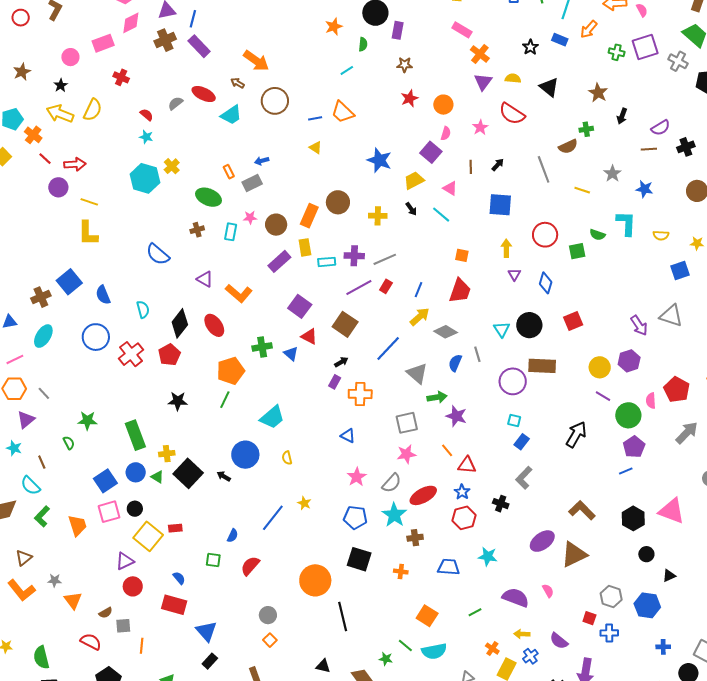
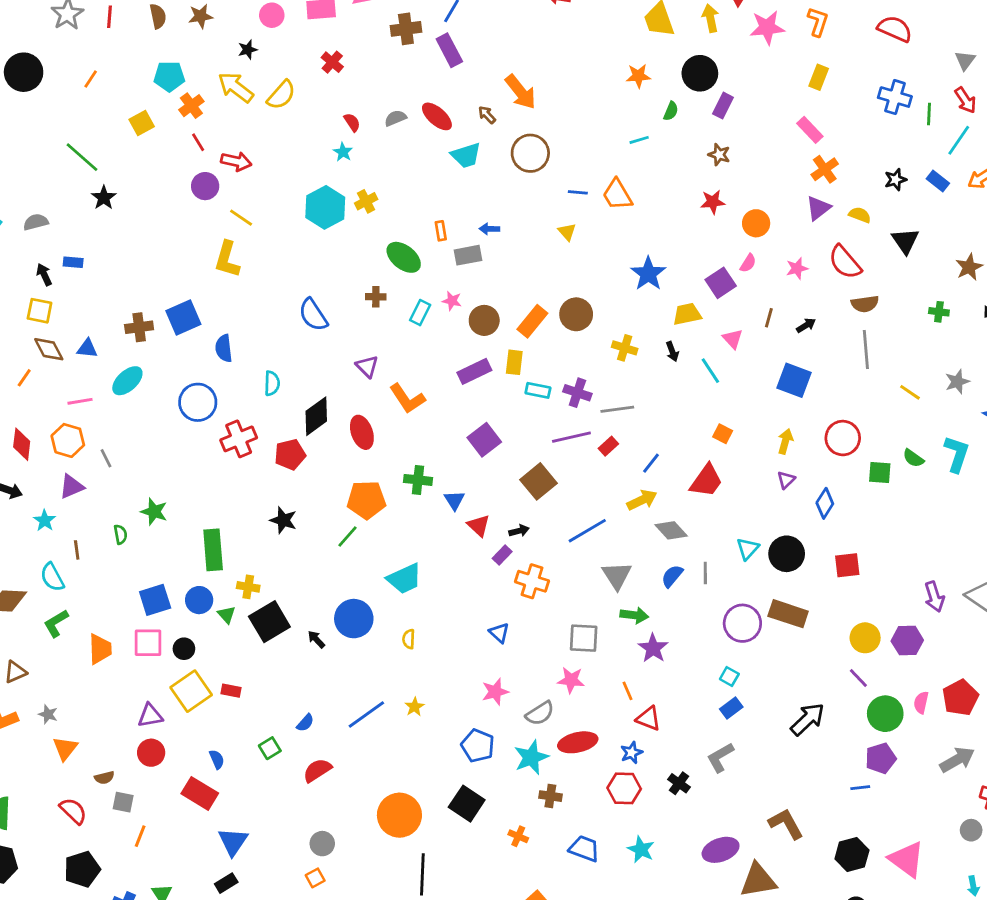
brown semicircle: (568, 146) -> (865, 304), moved
red triangle: (309, 336) -> (479, 526), moved
green square: (213, 560) -> (270, 748), turned 35

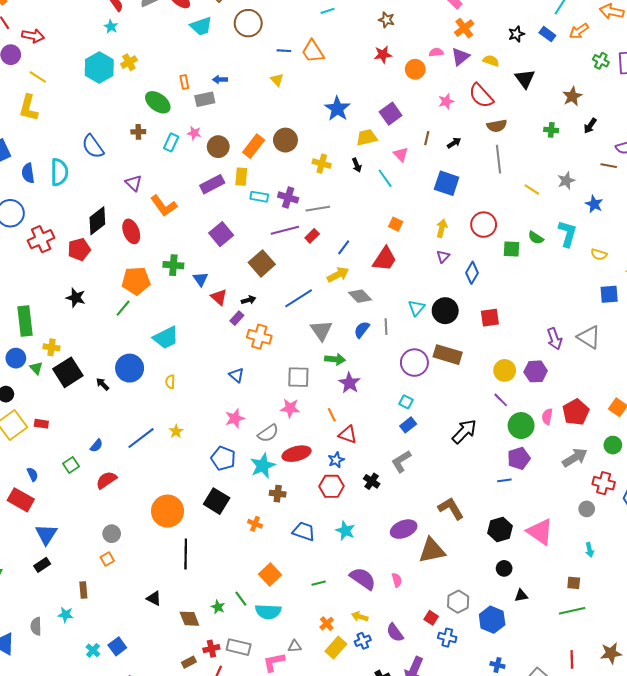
pink semicircle: (748, 263) -> (436, 52), moved, turned -128
cyan semicircle: (272, 383) -> (59, 172), moved, size x1.5

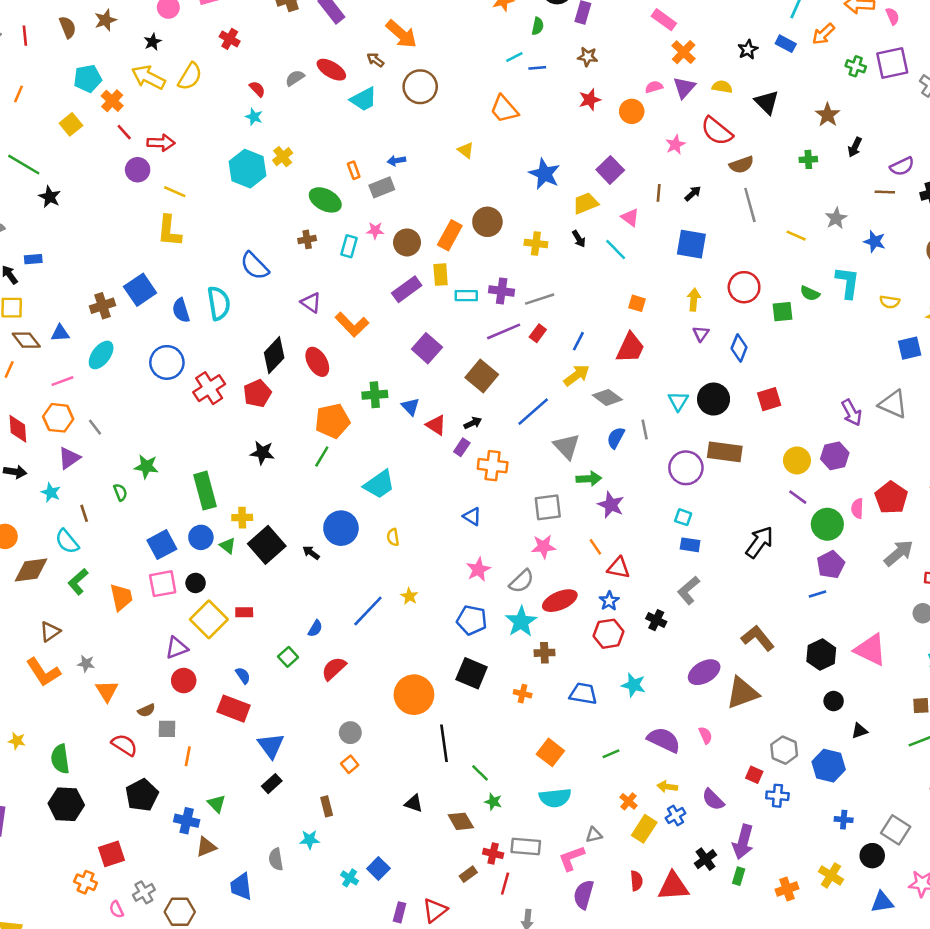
blue line: (284, 51) -> (537, 68), moved
blue rectangle: (408, 425) -> (690, 545), turned 56
green line: (241, 599) -> (480, 773), moved
red cross: (211, 649) -> (493, 853), turned 35

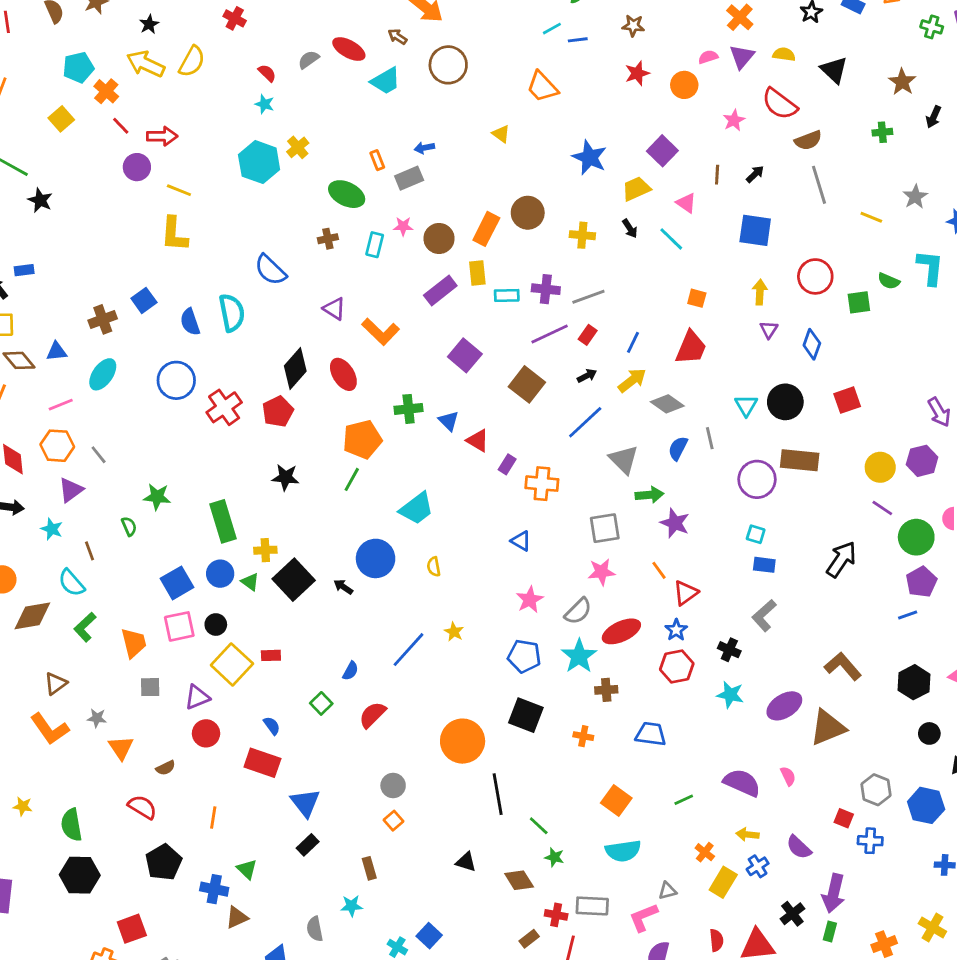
blue square: (140, 290) -> (144, 300), size x0.7
black arrow: (473, 423) -> (587, 376), moved
red triangle: (619, 568) -> (686, 593), turned -45
cyan star: (634, 685) -> (730, 695), moved
gray square: (167, 729) -> (150, 687), moved

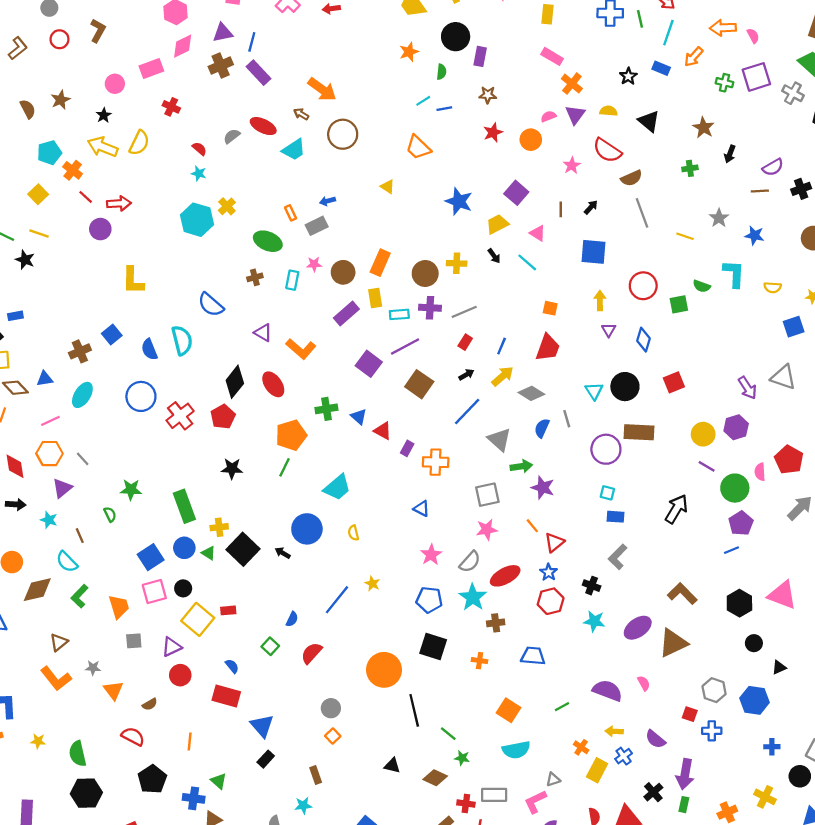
yellow line: (179, 190) -> (39, 233), moved
brown circle: (528, 213) -> (425, 274), moved
purple line: (550, 334) -> (405, 346), moved
brown diamond: (519, 880) -> (435, 778), turned -30

